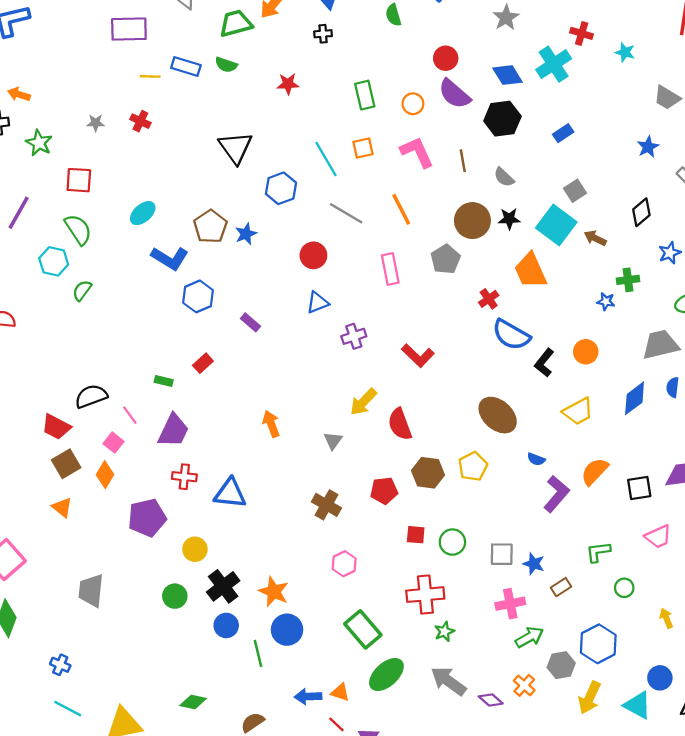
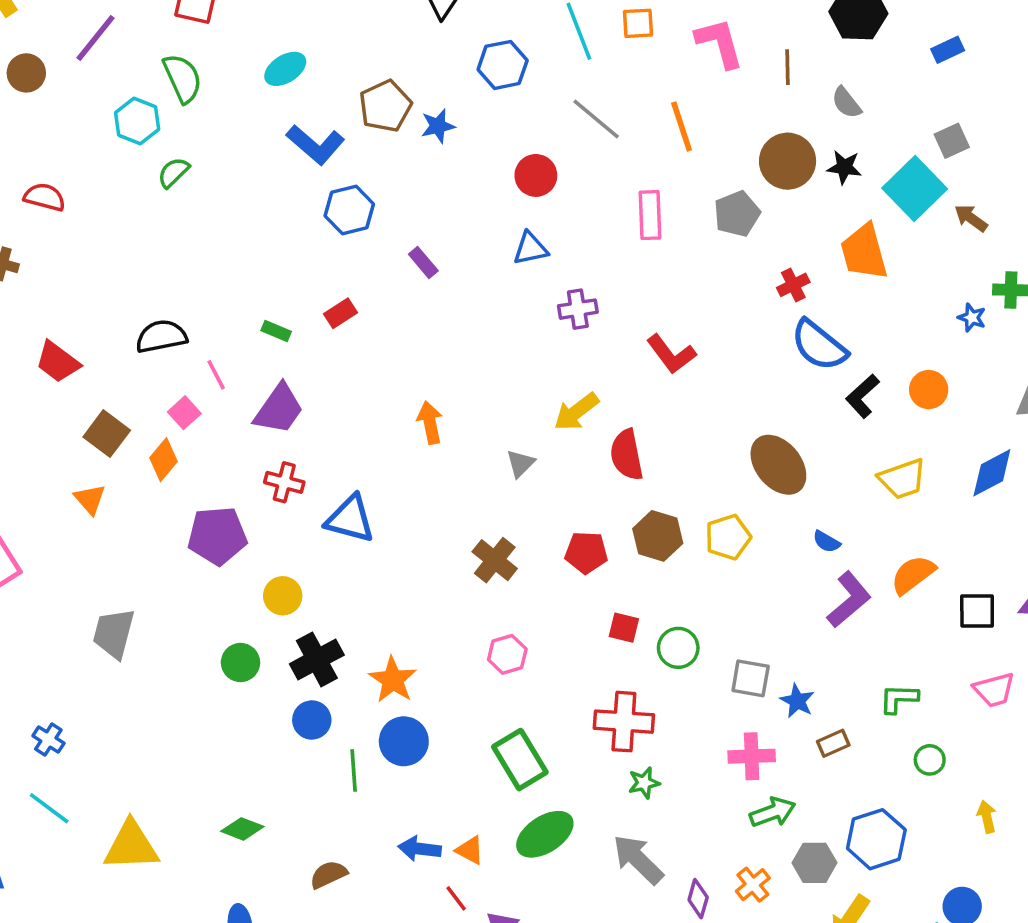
red trapezoid: (56, 427) -> (58, 362), moved
brown square: (66, 464) -> (107, 434), turned -32
purple diamond: (491, 700) -> (698, 899), turned 55

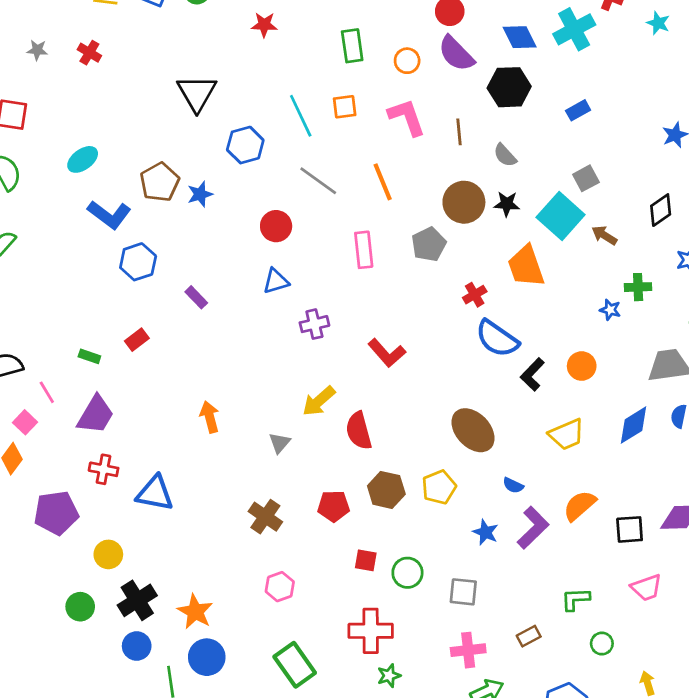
blue star: (797, 701) -> (485, 532), moved

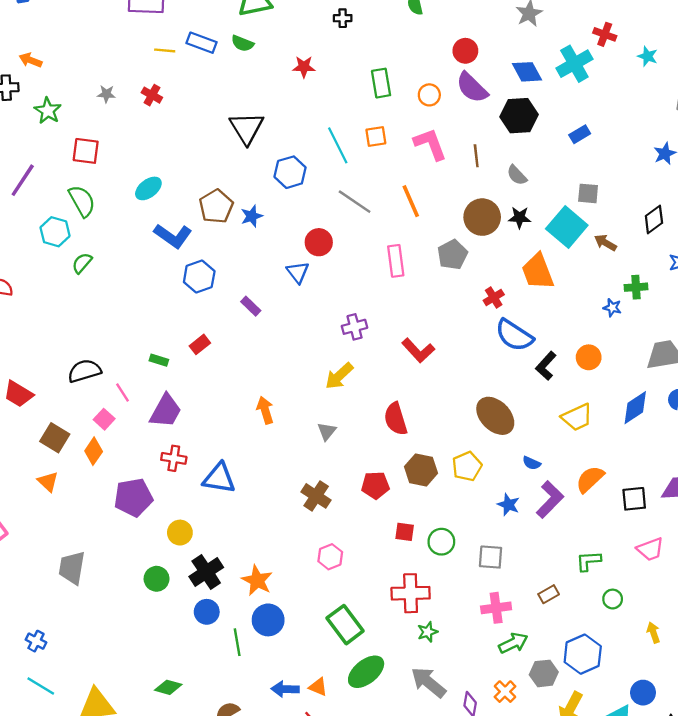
gray square: (586, 178) -> (588, 193), turned 35
blue triangle: (276, 281) -> (298, 272), moved, turned -50
yellow arrow: (319, 401) -> (339, 376), moved

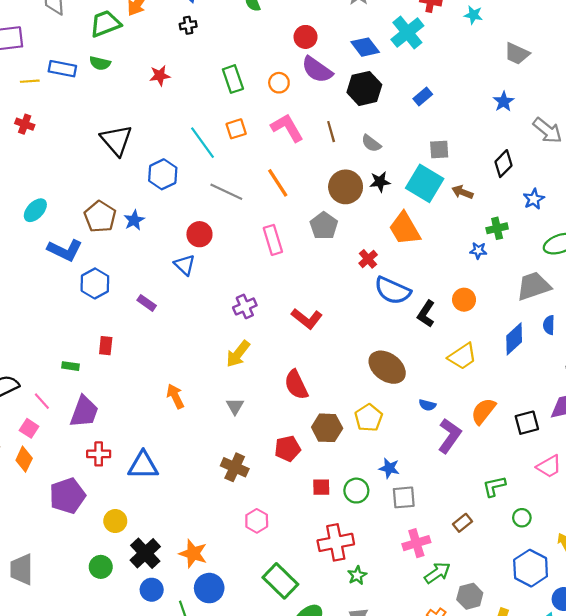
red rectangle: (200, 344) -> (106, 346), turned -36
blue star: (509, 505) -> (389, 468), moved
blue hexagon: (583, 654) -> (531, 568), moved

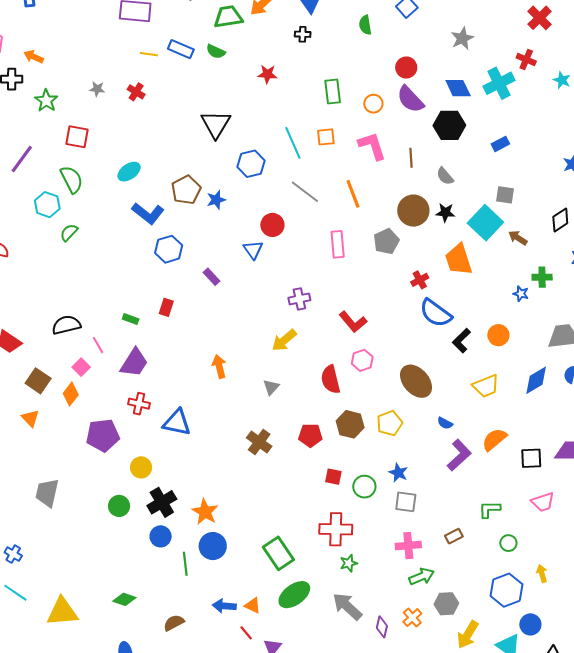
pink hexagon: (257, 521) -> (362, 360), moved

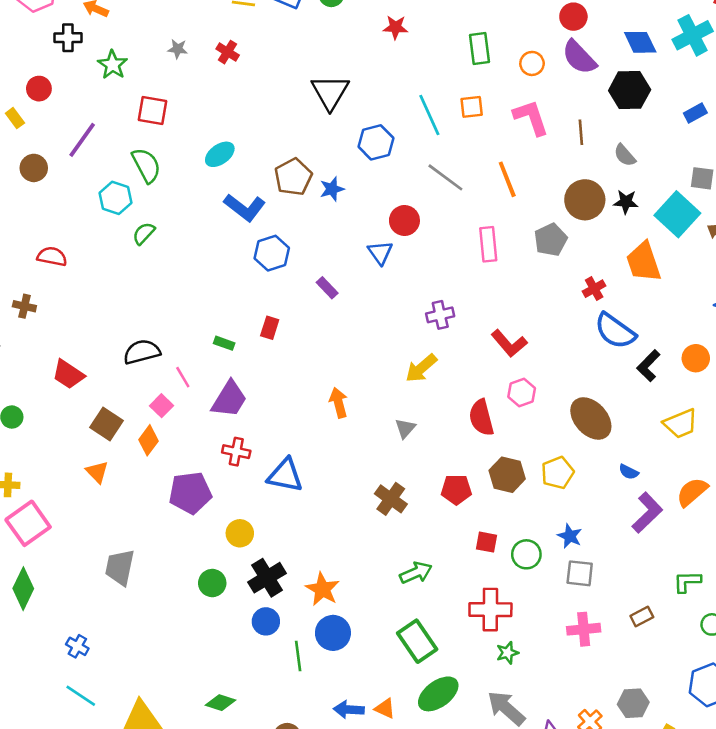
green arrow: (422, 576) -> (416, 573), moved

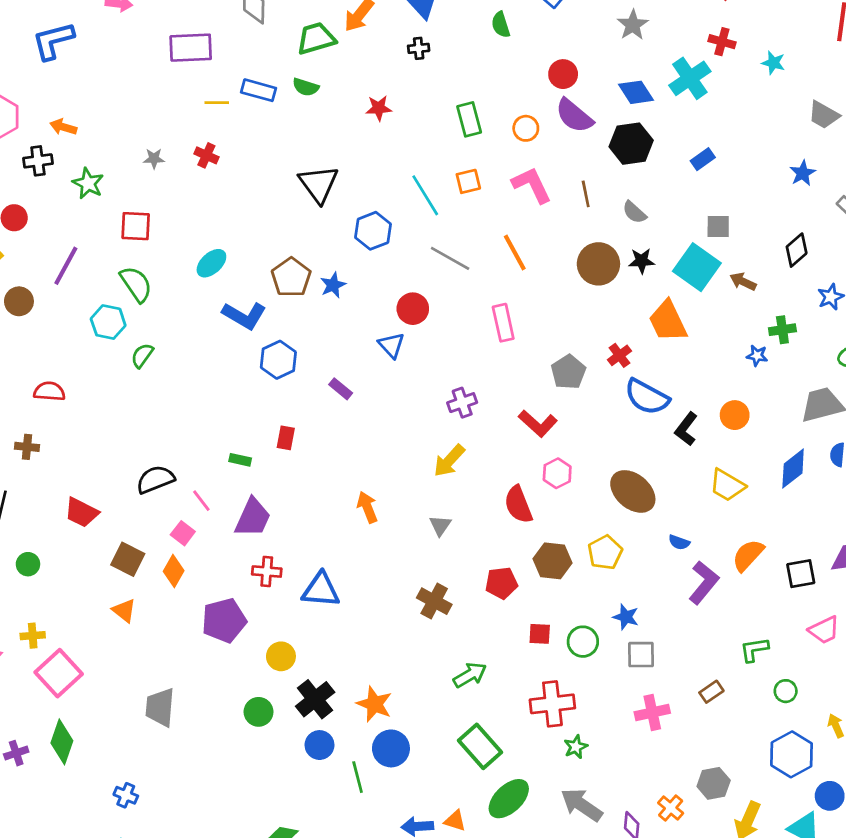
gray pentagon: (551, 240) -> (568, 372), moved
yellow trapezoid: (681, 424) -> (727, 485), turned 60

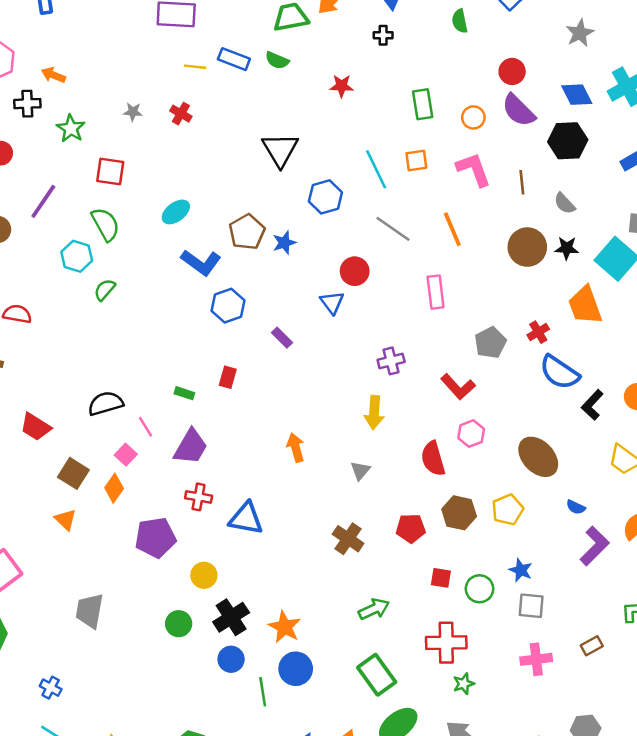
yellow arrow: (449, 461) -> (374, 413), turned -44

